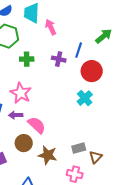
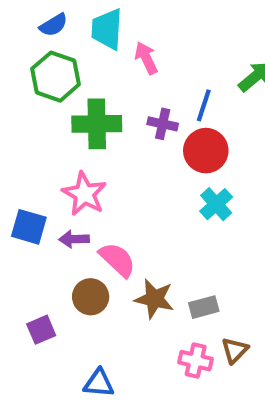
green cross: (27, 59) -> (97, 124), size x1.6
red circle: (92, 71) -> (206, 151), moved
brown star: (48, 155) -> (154, 299), moved
brown triangle: (96, 157) -> (235, 350), moved

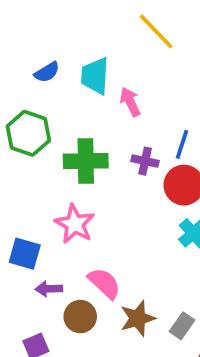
green hexagon: (56, 77) -> (28, 133), moved
purple arrow: (74, 239) -> (49, 289), moved
brown star: (154, 299) -> (138, 318), turned -30
gray rectangle: (204, 307) -> (182, 326), turned -40

